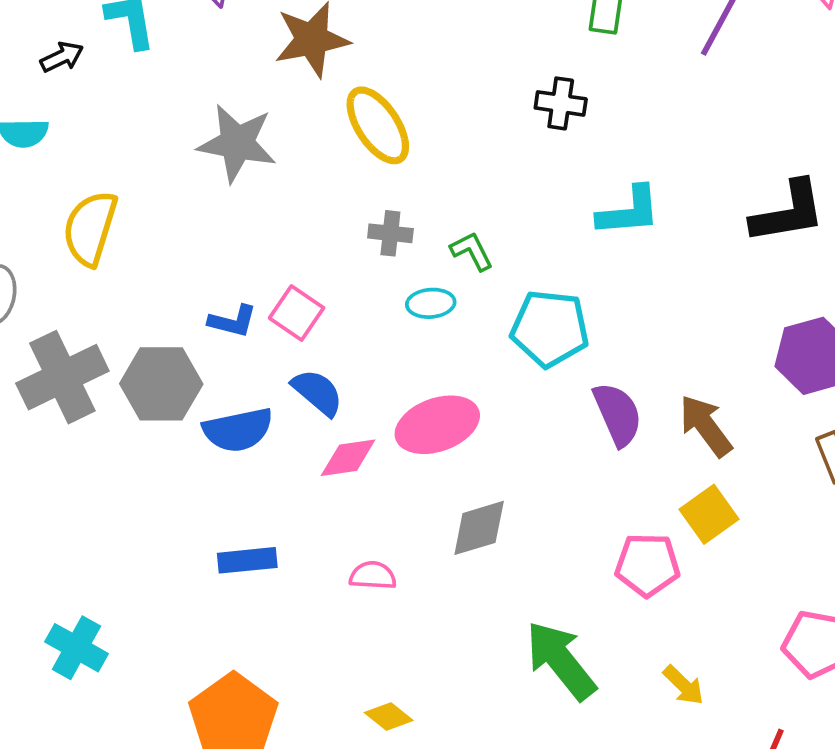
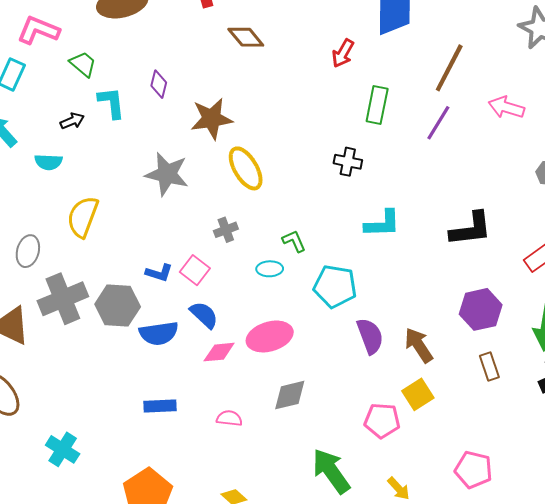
gray cross: (390, 233) -> (226, 230), moved, turned -30

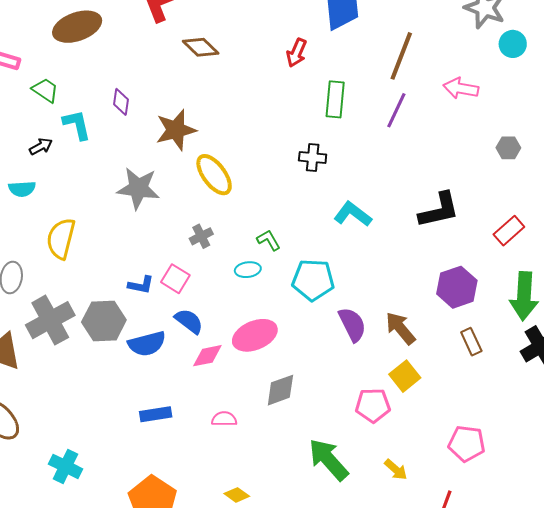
cyan L-shape: (382, 224) -> (353, 214), turned -135

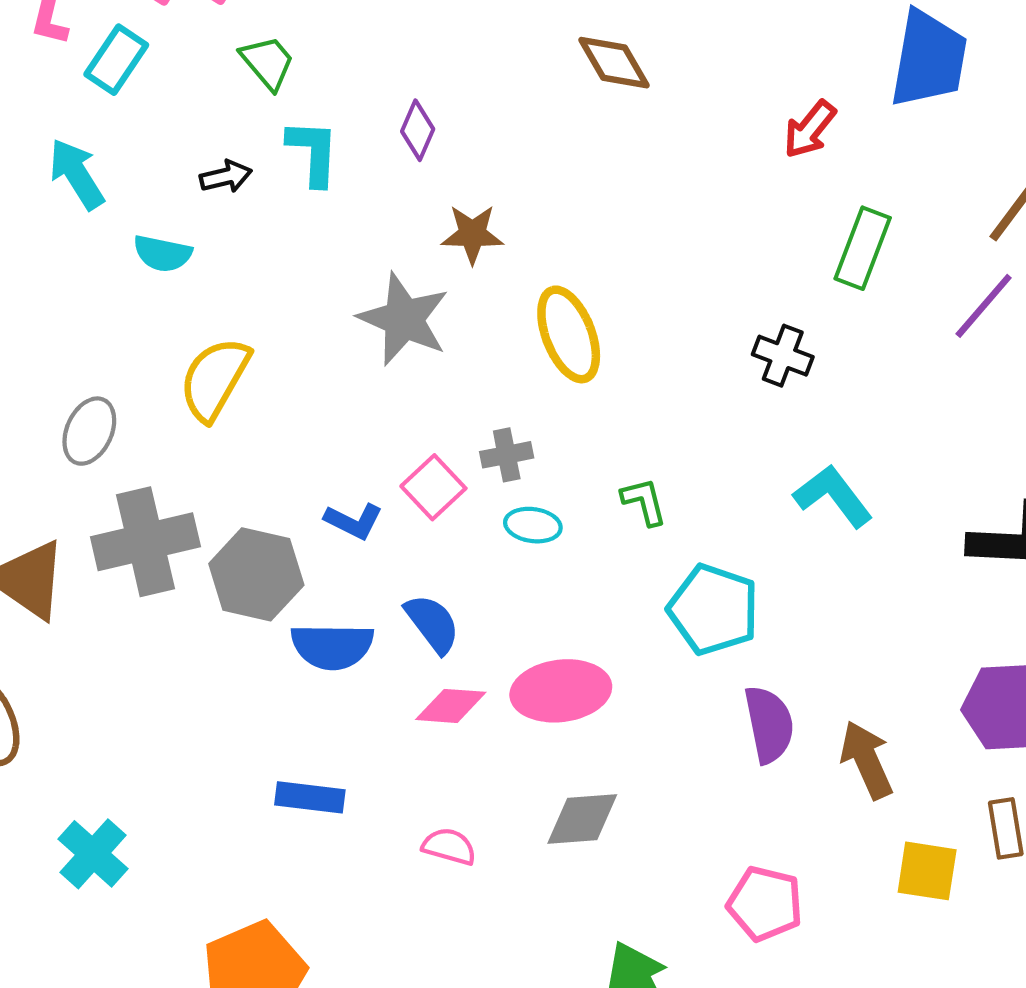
brown star: (176, 130) -> (472, 234), moved, size x0.7
cyan ellipse: (248, 270) -> (533, 525), moved
pink square: (175, 279) -> (433, 487), moved
yellow square: (405, 376) -> (927, 871), moved, turned 32

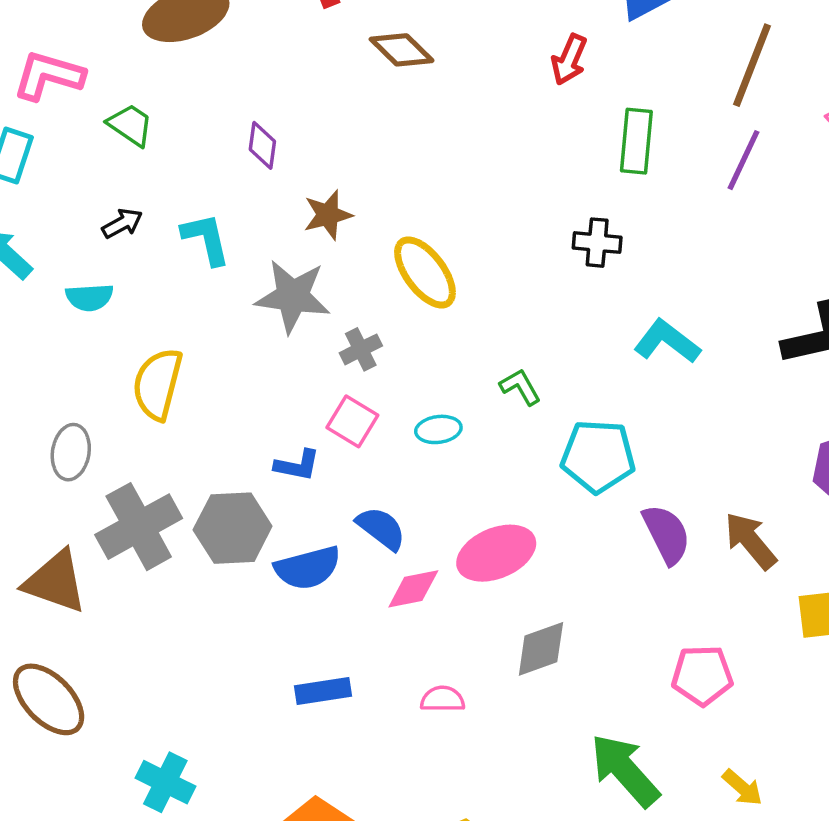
cyan L-shape: (313, 152) -> (206, 239), moved
gray cross: (507, 455) -> (361, 349), moved

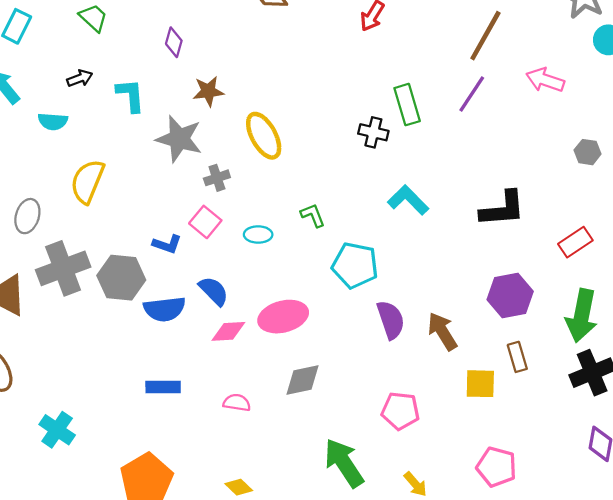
green rectangle: (636, 141) -> (407, 105), moved, turned -30

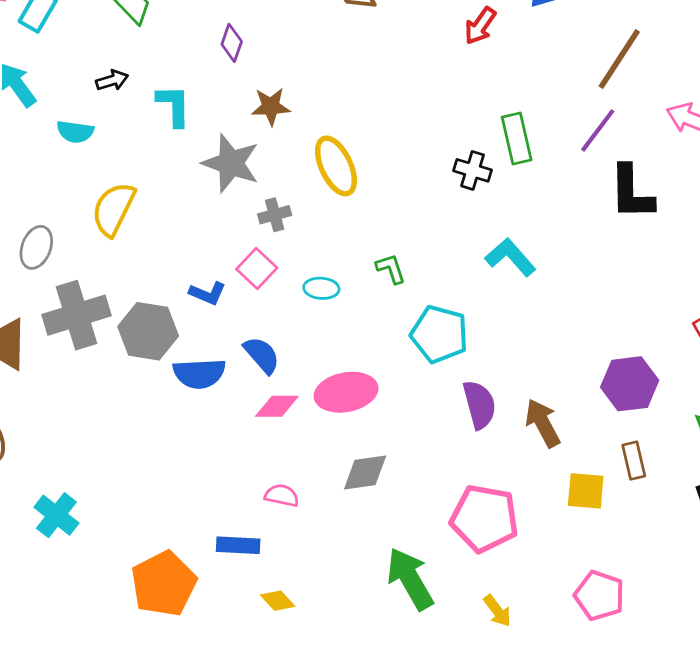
black L-shape: (503, 209) -> (631, 192), moved, turned 90
blue rectangle: (163, 387) -> (238, 545), moved
pink pentagon: (400, 411) -> (484, 518), size x1.4

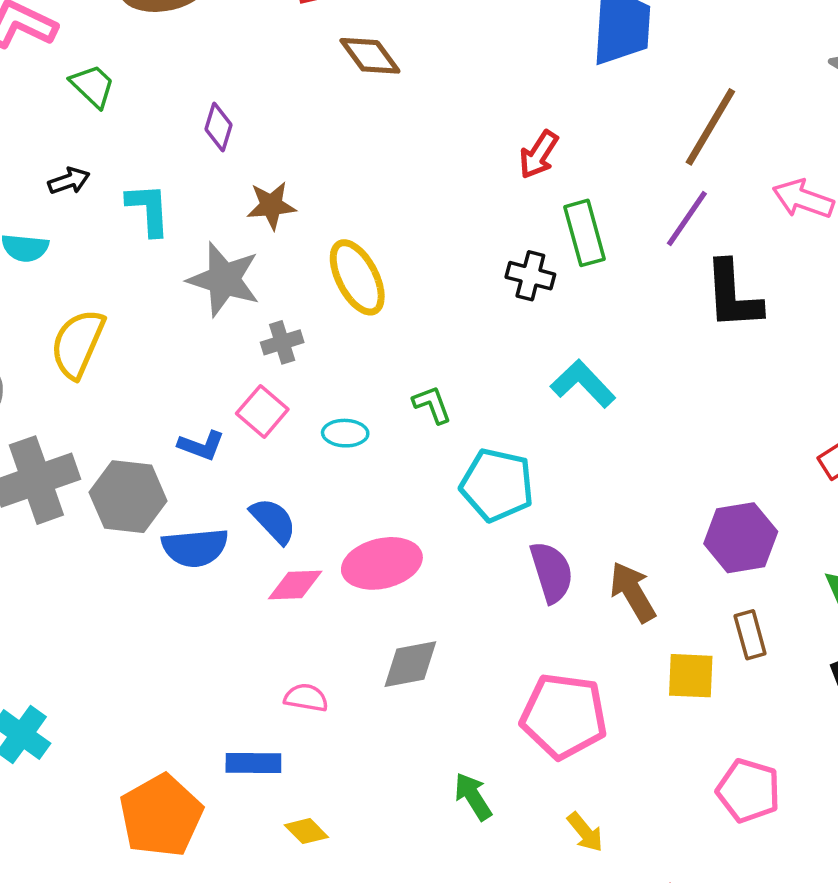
red arrow: (480, 26) -> (539, 155), moved
green arrow: (410, 579) -> (473, 796), size x0.6
pink pentagon: (599, 596) -> (748, 791), moved

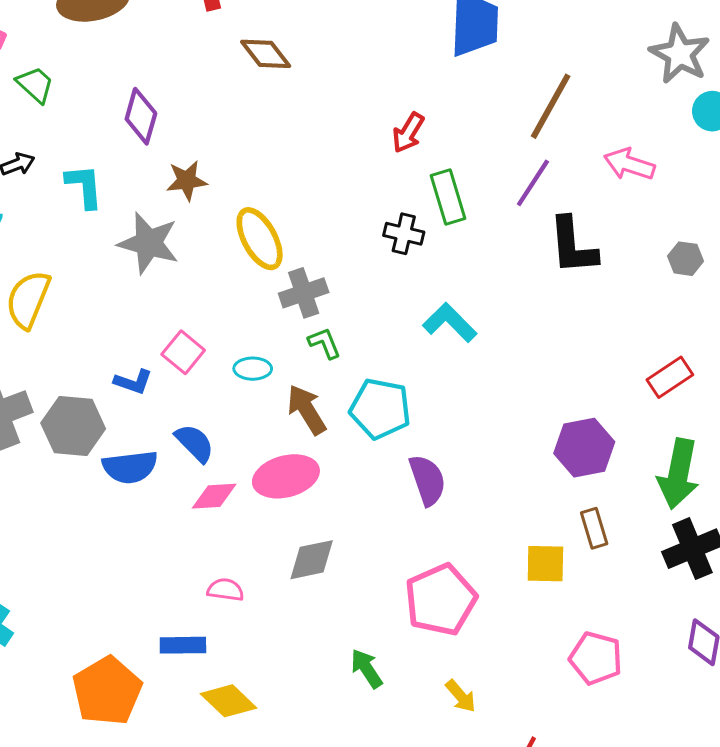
purple diamond: (218, 127) -> (141, 116), size x1.4
gray cross: (282, 342) -> (304, 293), moved, size x1.4
brown arrow: (633, 592) -> (307, 410), moved
pink pentagon: (564, 716) -> (441, 600), turned -30
yellow diamond: (306, 831) -> (228, 701), size x1.5

